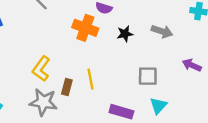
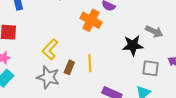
black star: (125, 34) -> (133, 45), moved, size x1.5
gray square: (148, 76) -> (151, 68), moved

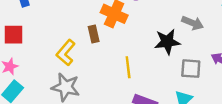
yellow line: (90, 63) -> (128, 67), moved
brown rectangle: (69, 67) -> (94, 34), moved, turned -32

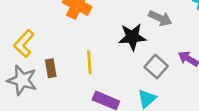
brown rectangle: (94, 34) -> (51, 68), moved
gray square: (191, 69) -> (156, 67), turned 35

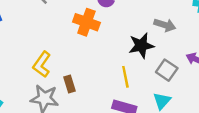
yellow line: (89, 62) -> (125, 77), moved

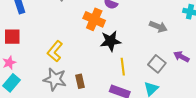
black star: (141, 46) -> (110, 41), moved
brown rectangle: (69, 84) -> (80, 81), moved

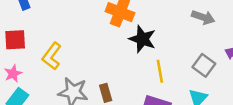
black star: (110, 41) -> (142, 39), turned 30
yellow L-shape: (55, 51) -> (52, 56), moved

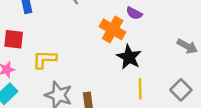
yellow L-shape: (52, 56) -> (44, 59), turned 45

